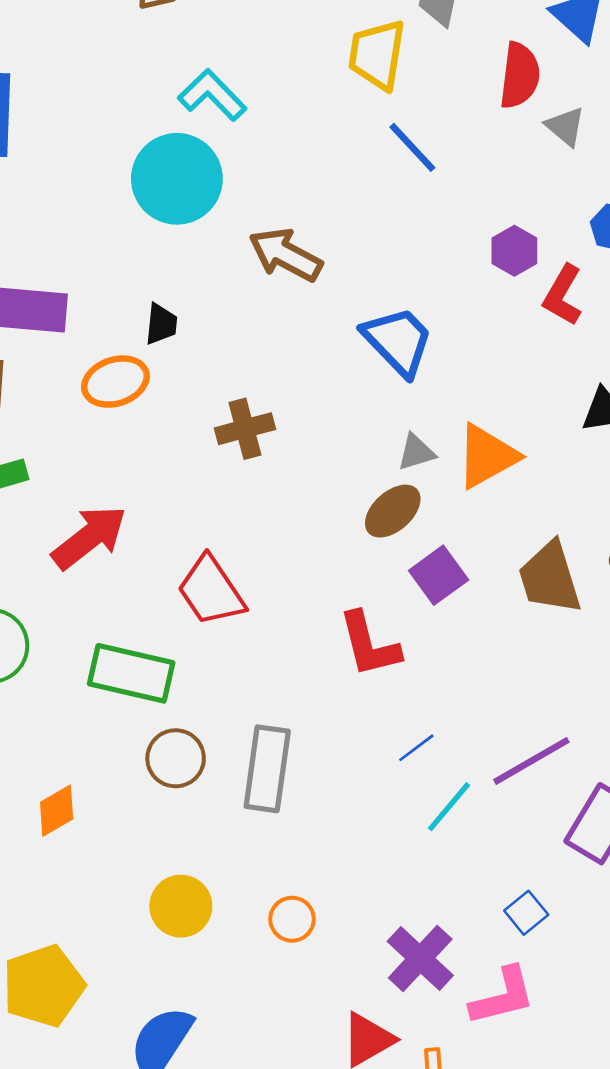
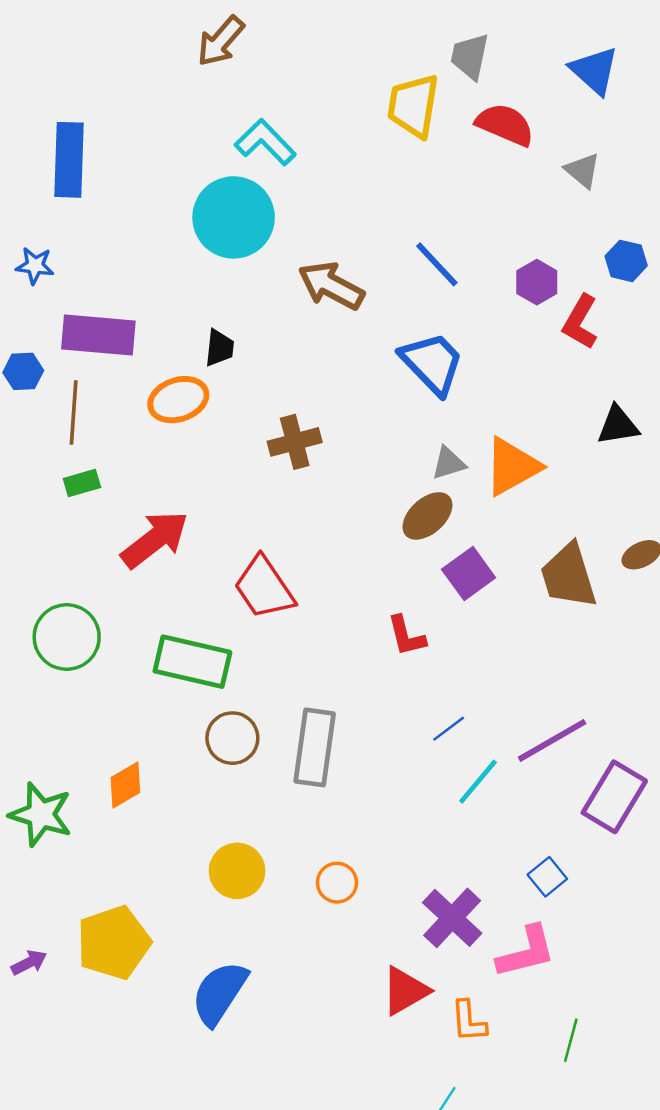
red semicircle: (520, 75) -> (505, 125), moved, turned -74
blue line: (412, 147) -> (437, 264), moved
red L-shape: (369, 644) -> (406, 636), size x0.7

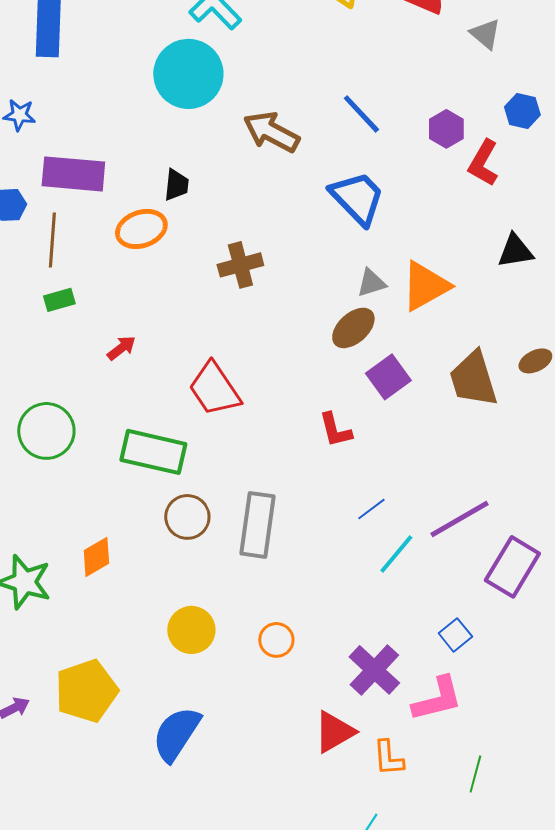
red arrow: (155, 539) -> (121, 348), size x0.5

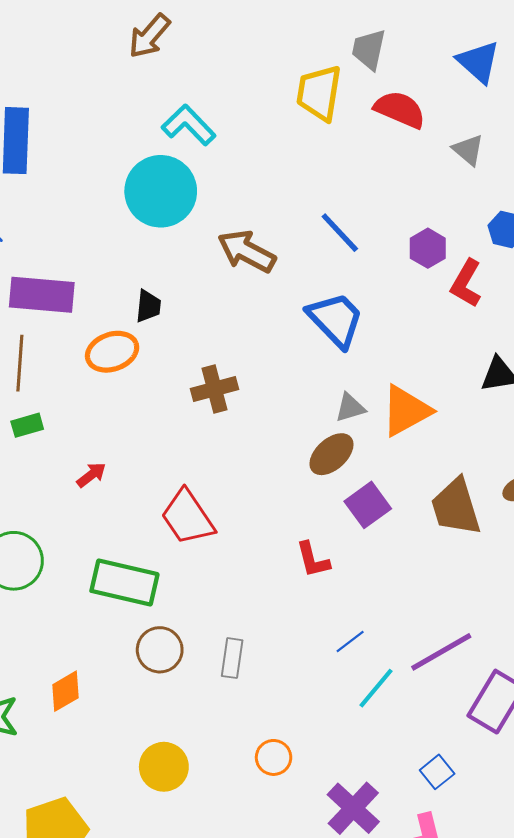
gray rectangle: (257, 525) -> (232, 658), size x0.6
orange circle: (276, 640) -> (274, 757), moved

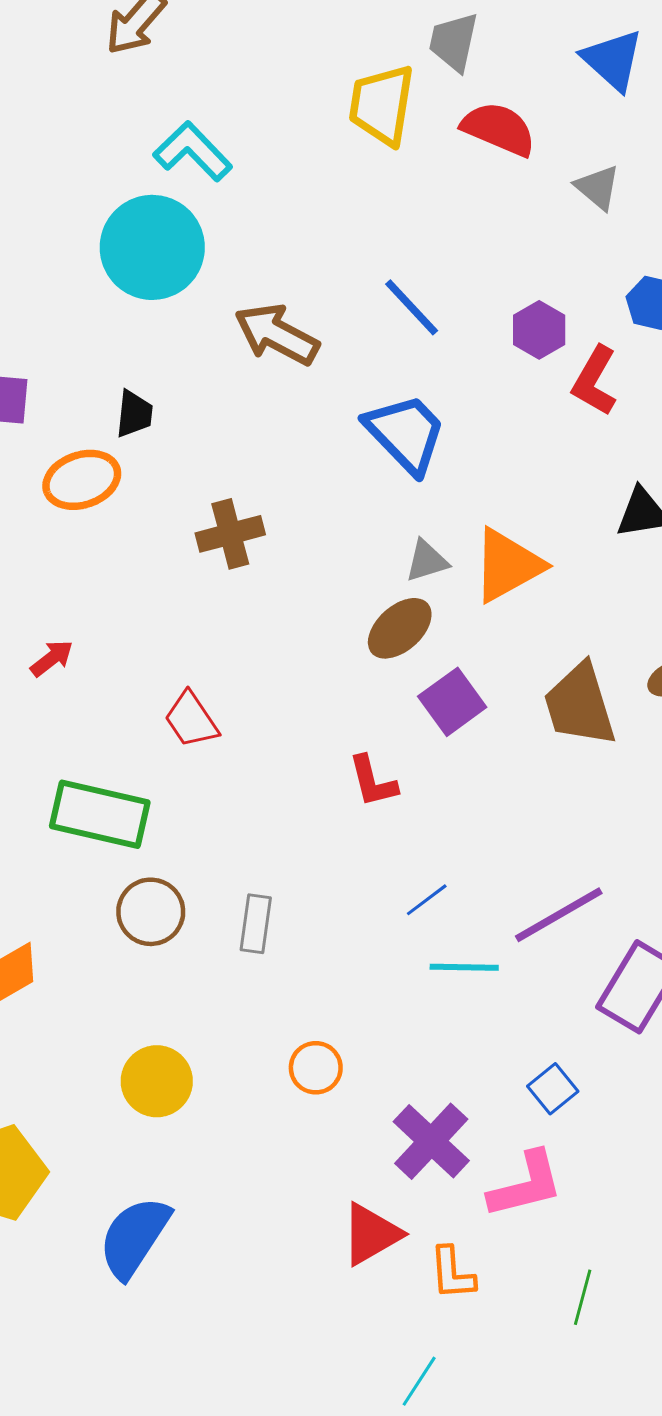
red trapezoid: (188, 517) -> (191, 720), size x0.7
cyan line: (376, 688) -> (464, 967), turned 51

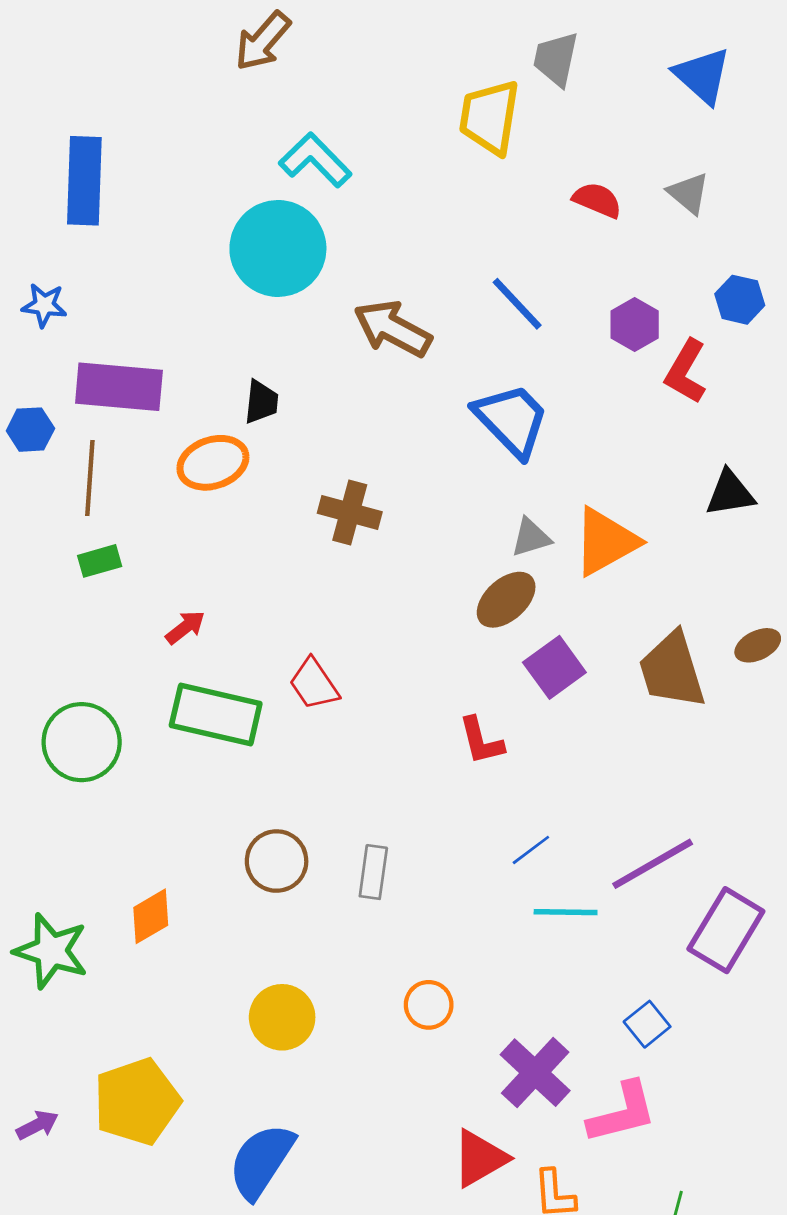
red semicircle: (499, 129) -> (597, 200), moved, size x0.7
brown cross: (230, 534) -> (350, 513), turned 30
green rectangle: (100, 814) -> (216, 714), moved

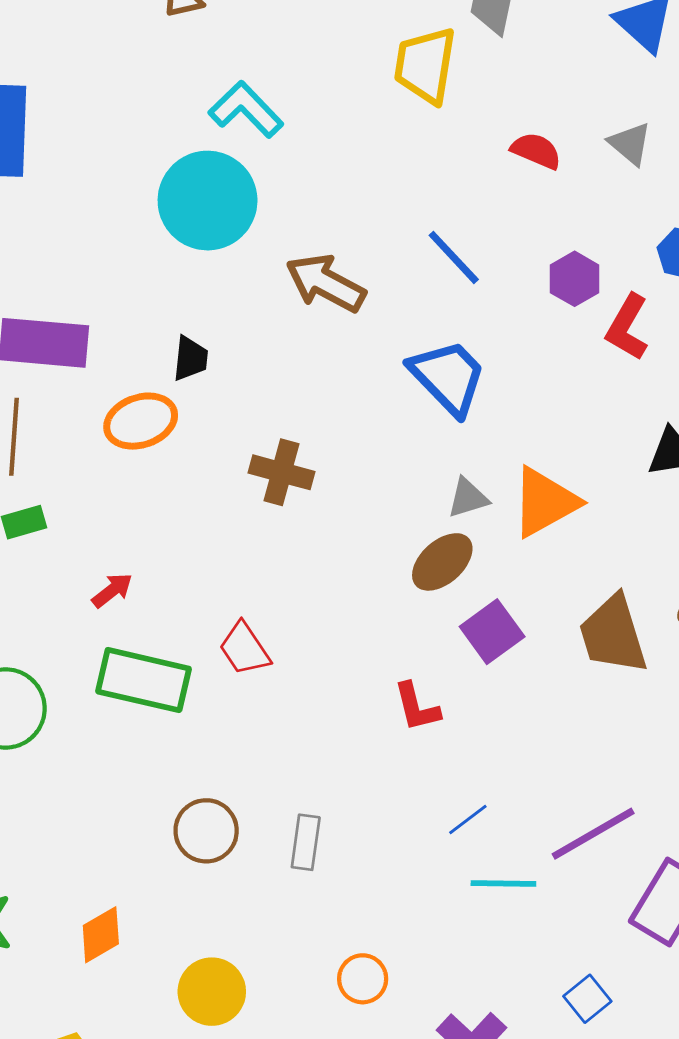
orange diamond: (151, 916) -> (101, 935), moved

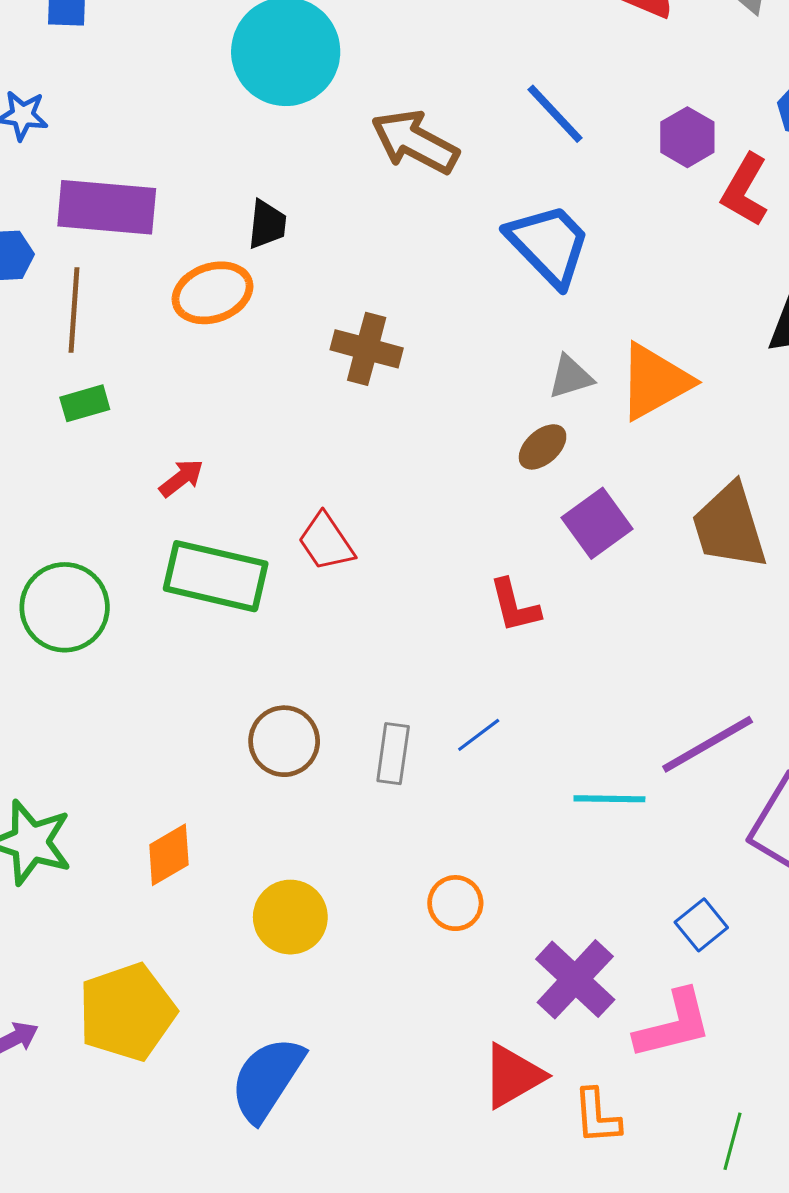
brown ellipse: (442, 562) -> (543, 447), size x0.7
blue line: (468, 819) -> (479, 735), moved

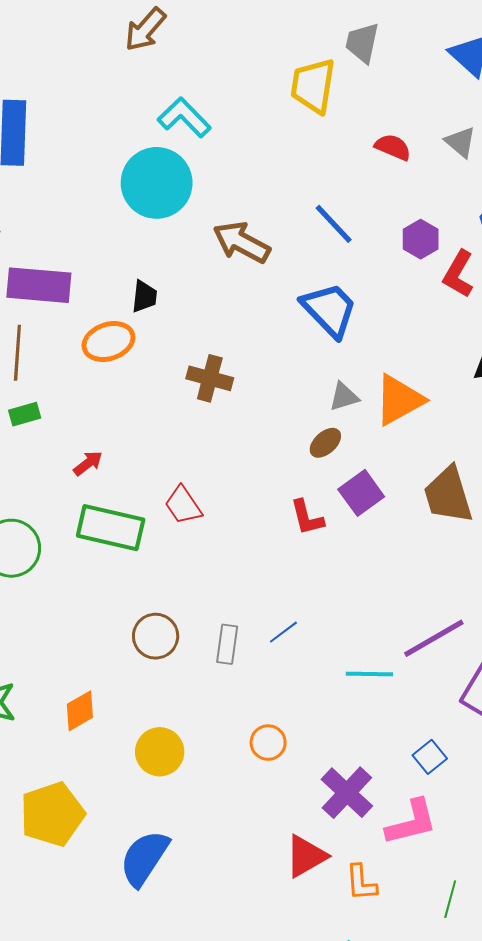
red L-shape: (515, 606) -> (307, 517), moved

